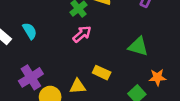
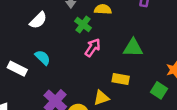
green triangle: (138, 46) -> (133, 48), moved

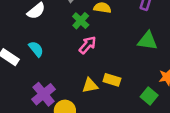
green triangle: (133, 48) -> (148, 41), moved
yellow triangle: (101, 98) -> (90, 85), moved

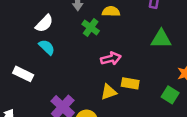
pink arrow: (88, 45) -> (111, 59), moved, turned 42
cyan semicircle: (36, 49) -> (47, 47), moved

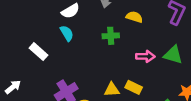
green cross: (91, 27) -> (111, 36), moved, turned 35
pink arrow: (111, 59) -> (145, 56), moved

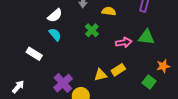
green cross: (111, 36) -> (92, 30), turned -32
yellow rectangle: (134, 87) -> (118, 70), turned -48

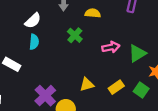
cyan semicircle: (55, 34) -> (34, 42), turned 48
green triangle: (146, 37) -> (137, 53), moved, turned -36
yellow rectangle: (118, 70) -> (116, 87), moved

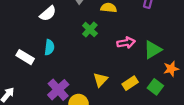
cyan semicircle: (34, 42) -> (49, 47), moved
yellow triangle: (87, 85) -> (100, 80), turned -32

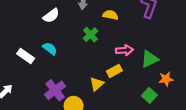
cyan semicircle: (49, 47) -> (50, 49), turned -64
yellow rectangle: (130, 83) -> (114, 71), moved

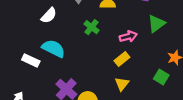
cyan semicircle: (50, 49) -> (54, 49), size x1.5
green triangle: (150, 59) -> (156, 24), moved
yellow triangle: (97, 84) -> (122, 84), moved

